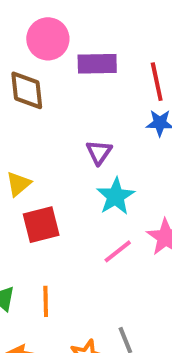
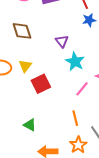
brown diamond: (27, 90) -> (22, 31), moved
orange line: (46, 301) -> (75, 118), moved

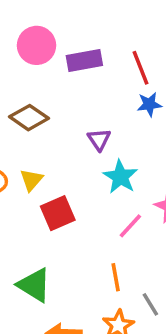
brown diamond: (22, 31) -> (29, 118), turned -40
green triangle: (30, 125) -> (34, 285), size x1.5

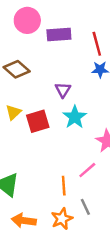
red square: (58, 213) -> (38, 121), moved
pink line: (130, 226) -> (87, 170), moved

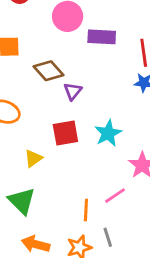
purple triangle: (63, 90) -> (73, 91), moved
yellow triangle: (13, 112) -> (33, 158), moved

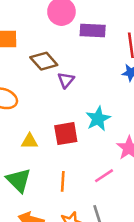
red square: (65, 133) -> (66, 134), moved
yellow triangle: (33, 158) -> (29, 141), turned 36
orange line: (86, 210) -> (63, 181), moved

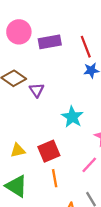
red square: (66, 134) -> (49, 151), moved

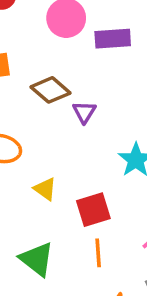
yellow triangle: (18, 150) -> (45, 189), moved, turned 42

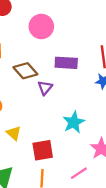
purple rectangle: (113, 39) -> (66, 63), moved

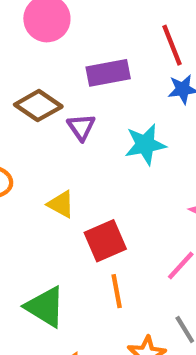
cyan star: (74, 122) -> (145, 144), moved, turned 30
yellow triangle: (14, 133) -> (61, 204), moved

